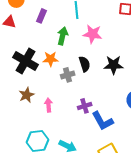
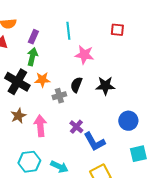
green arrow: (63, 36) -> (32, 57), moved
black semicircle: (85, 64) -> (76, 85), turned -140
pink arrow: (49, 105) -> (40, 126), size x1.5
purple cross: (85, 106) -> (76, 127), turned -32

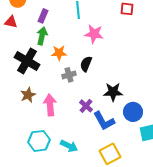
orange star: (42, 80) -> (59, 53), moved
black star: (105, 86) -> (113, 92), moved
blue circle: (128, 121) -> (133, 112), moved

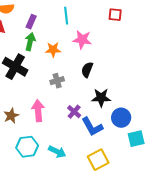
orange star: (59, 53) -> (53, 50), moved
black semicircle: (86, 64) -> (87, 70), moved
brown star: (28, 95) -> (11, 116), moved

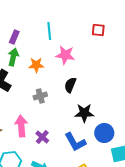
purple cross: (74, 112) -> (42, 137), moved

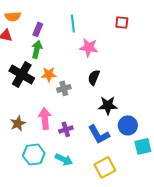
orange star: (36, 65) -> (49, 74), moved
purple cross: (42, 137) -> (66, 129), turned 32

